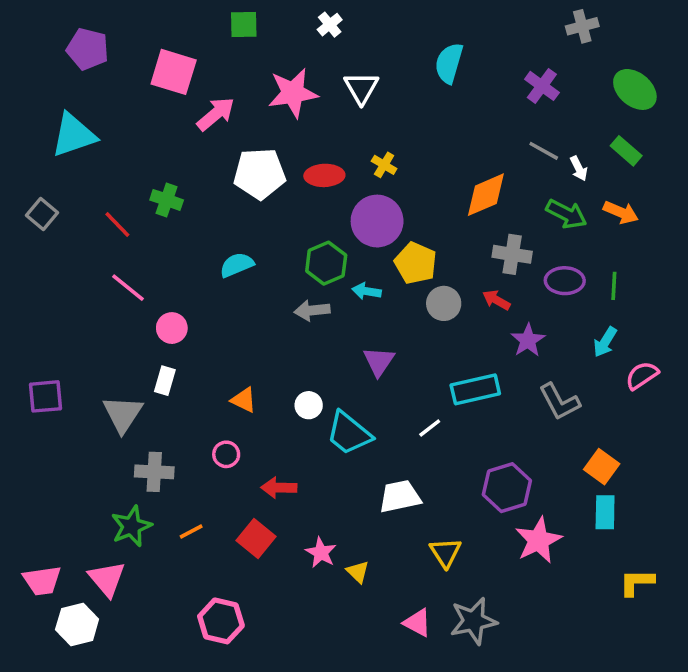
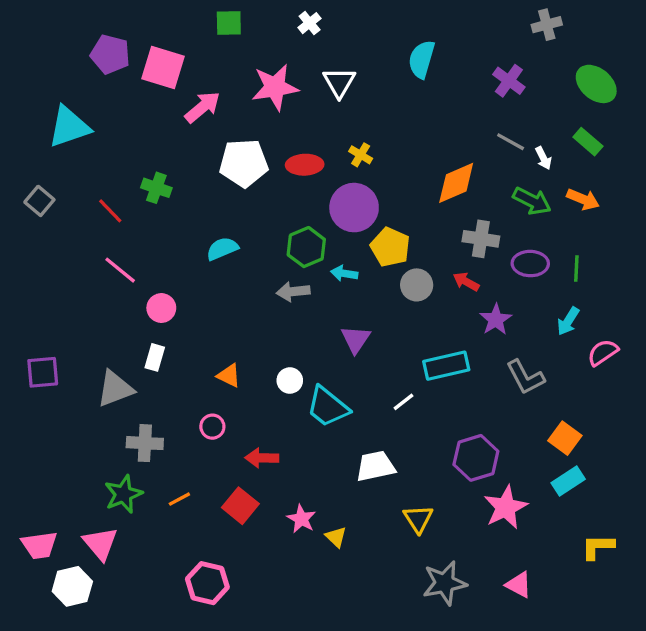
purple pentagon: (88, 49) -> (110, 54), moved
gray triangle: (123, 414) -> (115, 389), turned 36
cyan rectangle: (605, 512) -> (568, 481), turned 56
pink triangle: (417, 623) -> (519, 585), moved

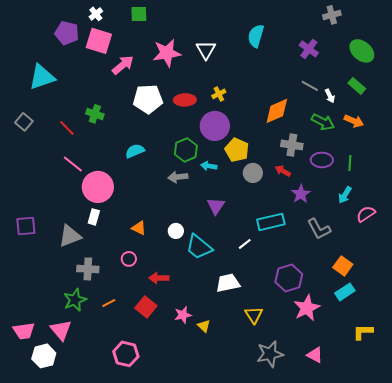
white cross: (310, 23) -> (96, 14), moved
yellow cross: (361, 155) -> (219, 94), turned 32
pink circle: (161, 308) -> (98, 187), size x1.8
pink star: (301, 519) -> (183, 315), turned 30

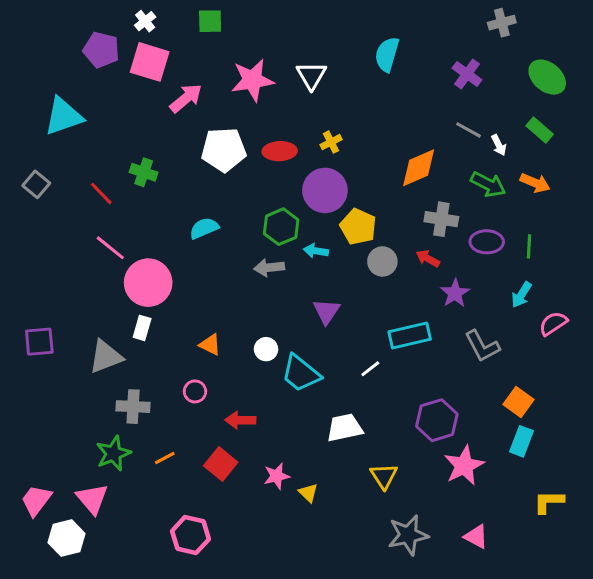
cyan rectangle: (345, 292) -> (521, 441), turned -36
pink trapezoid: (24, 331) -> (36, 500), turned 135

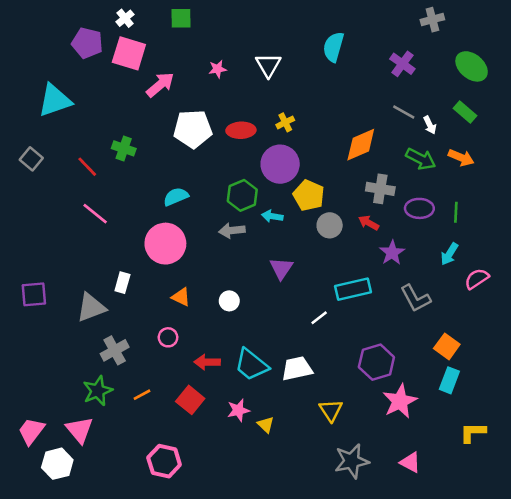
pink star: (252, 80) -> (218, 69), size x0.5
pink circle: (148, 283) -> (165, 244), moved
cyan trapezoid: (301, 373) -> (251, 365), moved
gray cross: (133, 407) -> (115, 350), turned -32

